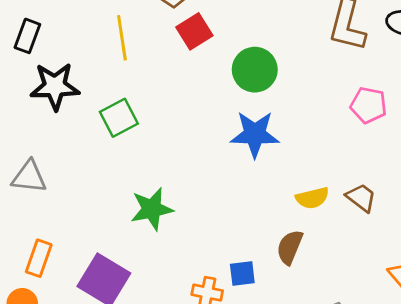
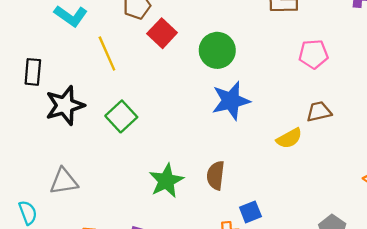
brown trapezoid: (361, 198) -> (319, 112), moved, turned -35
brown semicircle: (290, 247) -> (216, 175), moved

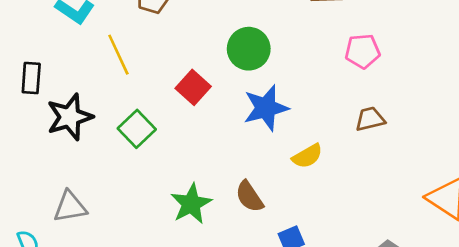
red square: (162, 33) -> (193, 87), moved
yellow semicircle: (289, 138) -> (307, 156), moved
brown semicircle: (216, 175) -> (249, 197), turned -40

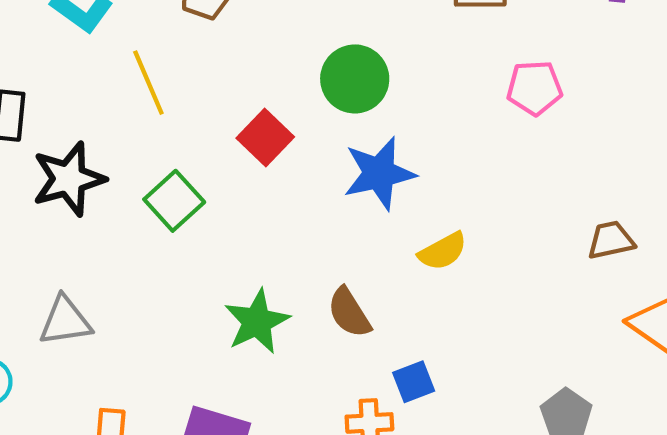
brown trapezoid: (370, 119) -> (611, 240), moved

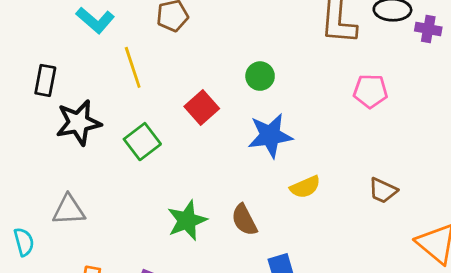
green circle: (355, 79) -> (260, 76), size x0.7
brown trapezoid: (611, 240) -> (383, 191), moved, turned -148

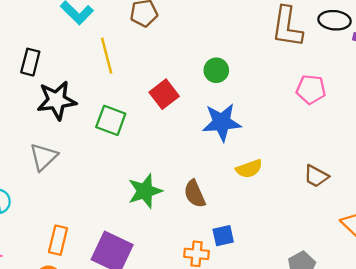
green square: (142, 142) -> (111, 120), turned -36
gray triangle: (69, 210) -> (44, 157), moved, turned -44

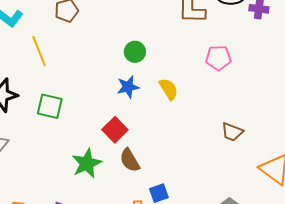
red square: (164, 94) -> (115, 130), moved
blue star: (222, 122) -> (128, 87), moved, size x0.7
yellow semicircle: (249, 169) -> (169, 89), moved, turned -95

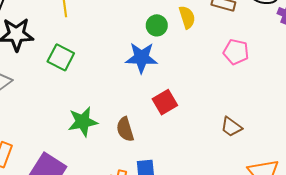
blue star: (128, 87) -> (141, 58), size x1.4
yellow semicircle: (169, 89) -> (187, 17), moved
red square: (115, 130) -> (165, 102), moved

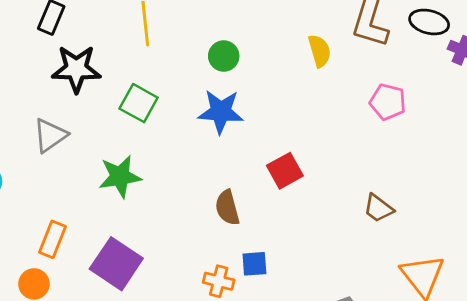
green circle: (157, 25) -> (224, 56), moved
blue star: (141, 58) -> (221, 112), moved
green star: (83, 122) -> (120, 176), moved

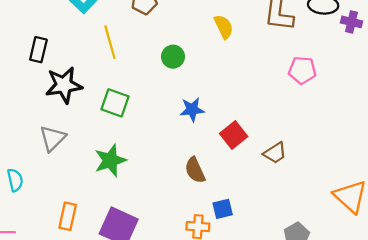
yellow semicircle: (319, 51) -> (224, 27), moved
blue star: (221, 112) -> (192, 110), moved, size x0.7
brown trapezoid: (378, 208) -> (275, 153), moved, turned -60

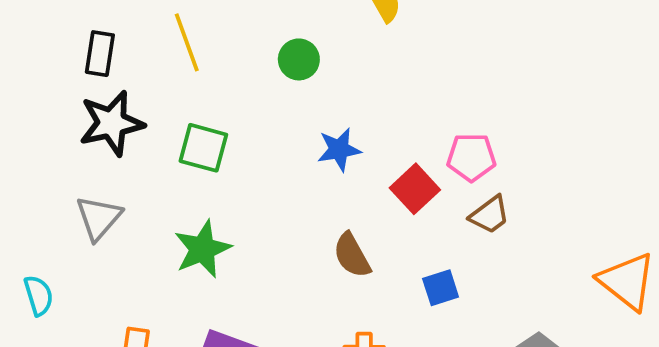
black rectangle: (38, 50) -> (100, 54), moved
pink pentagon: (302, 70) -> (471, 157), moved
blue square: (223, 209) -> (441, 288), moved

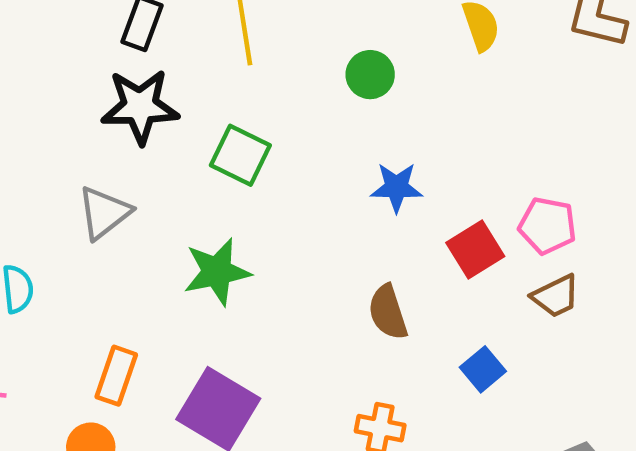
blue square: (441, 288) -> (483, 369), turned -33

